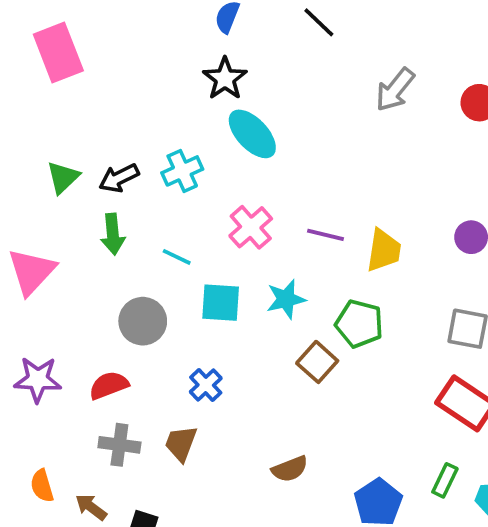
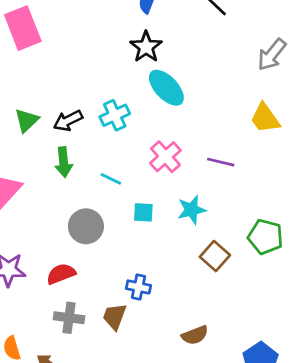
yellow trapezoid: (384, 250) -> (265, 118), moved, turned 136
cyan square: (221, 303) -> (143, 212), size x0.7
green pentagon: (359, 324) -> (265, 237), moved
blue cross: (206, 385) -> (139, 287), moved, turned -35

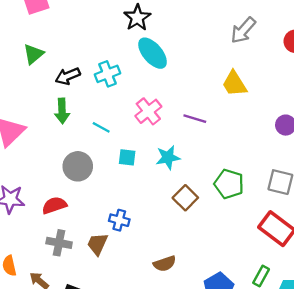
green triangle: (27, 120) -> (33, 54), moved

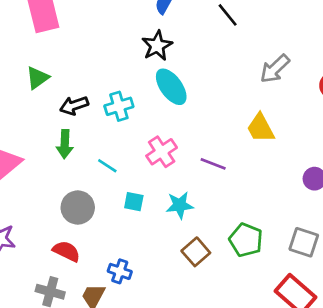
red semicircle: (54, 205) -> (66, 251), moved, turned 40

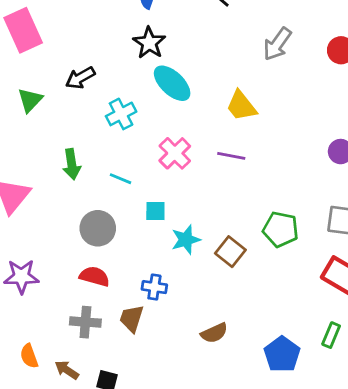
black arrow: (74, 105) -> (80, 78), moved
yellow trapezoid: (261, 128) -> (241, 106), moved
cyan star: (180, 205) -> (186, 240), moved

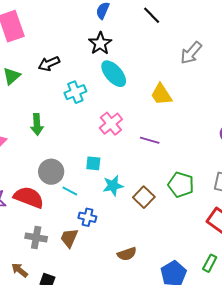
purple line: (231, 156) -> (150, 140), moved
cyan line: (121, 179) -> (70, 191), moved
red semicircle: (94, 276) -> (29, 197), moved, size x1.4

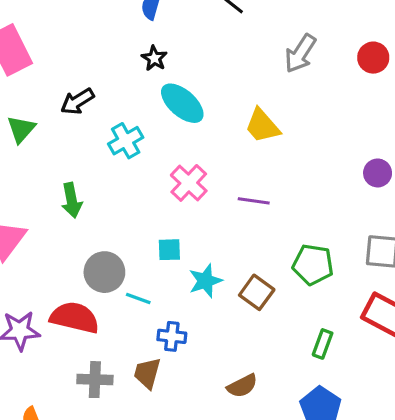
black star: (100, 43) -> (154, 58), size x0.7
green rectangle: (210, 263) -> (323, 344), moved

